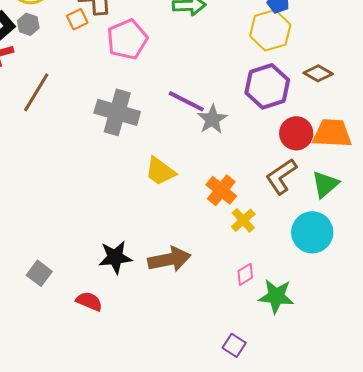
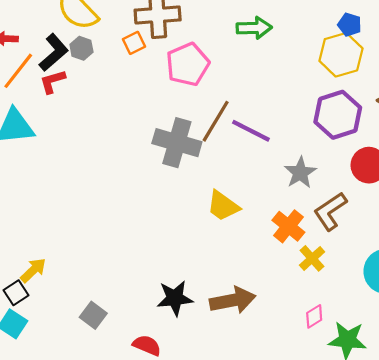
brown line: (36, 92) -> (216, 121), moved
gray star: (212, 119) -> (300, 173), moved
brown L-shape: (281, 176) -> (330, 211), moved

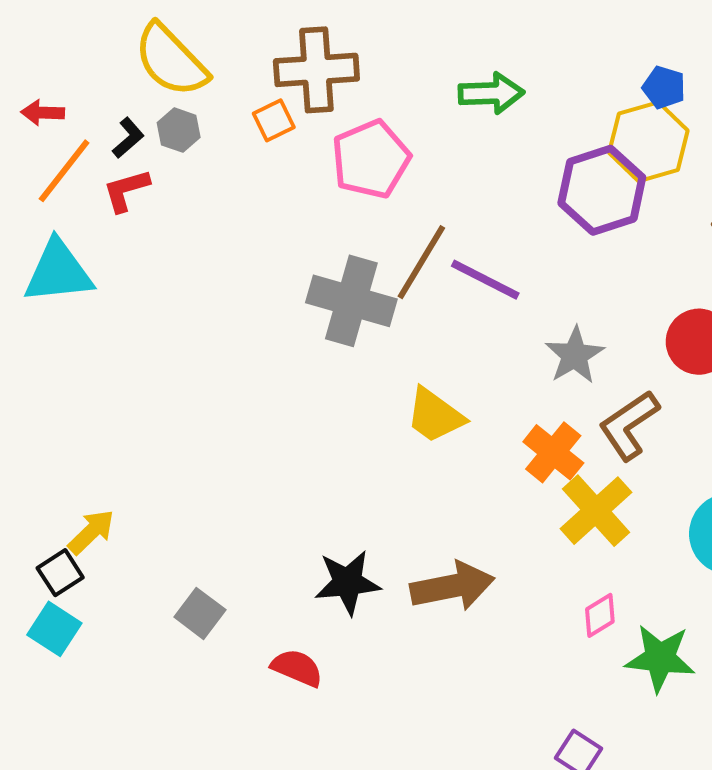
black L-shape: (54, 53) -> (128, 138), size x0.6
purple hexagon: (338, 115) -> (602, 190), moved
yellow cross: (312, 258) -> (596, 511), size x1.5

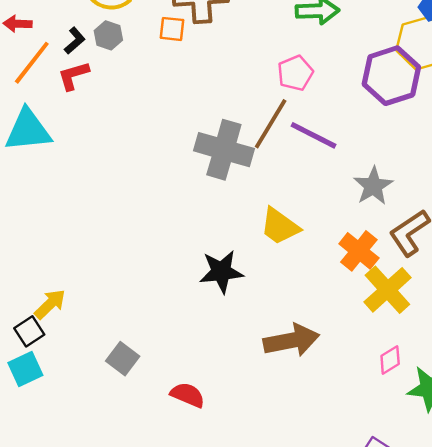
orange square: (274, 120) -> (172, 29), turned 32
pink pentagon: (371, 159) -> (295, 73), moved, size x0.7
black star: (347, 582) -> (221, 272), moved
cyan square: (54, 629) -> (25, 369), turned 32

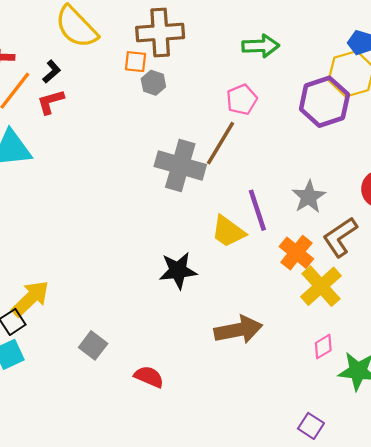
gray hexagon: (108, 35) -> (153, 83), moved
purple line: (313, 135) -> (257, 210), moved, turned 45
yellow arrow: (50, 304) -> (30, 298), size x1.4

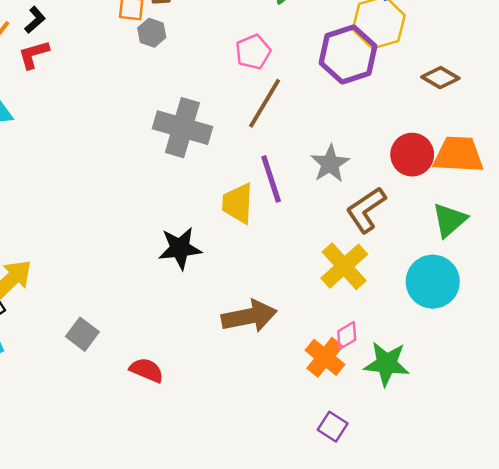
brown line: (220, 143) -> (265, 103), moved
yellow trapezoid: (228, 231) -> (238, 203), turned 57
orange cross: (296, 253) -> (325, 357), moved

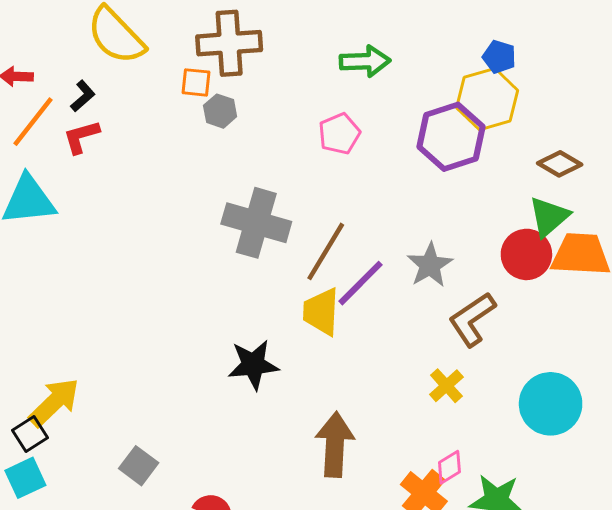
brown line: (265, 103) -> (326, 251), moved
purple line: (271, 179) -> (360, 283), turned 63
green triangle: (449, 220) -> (549, 217), moved
yellow cross: (344, 266) -> (446, 386), size x0.6
brown arrow: (249, 316) -> (335, 445), turned -76

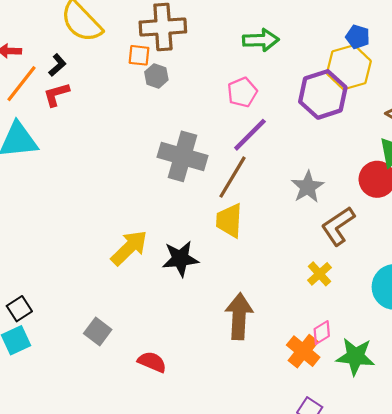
purple line: (360, 283) -> (250, 135), moved
yellow arrow: (54, 402) -> (129, 248), moved

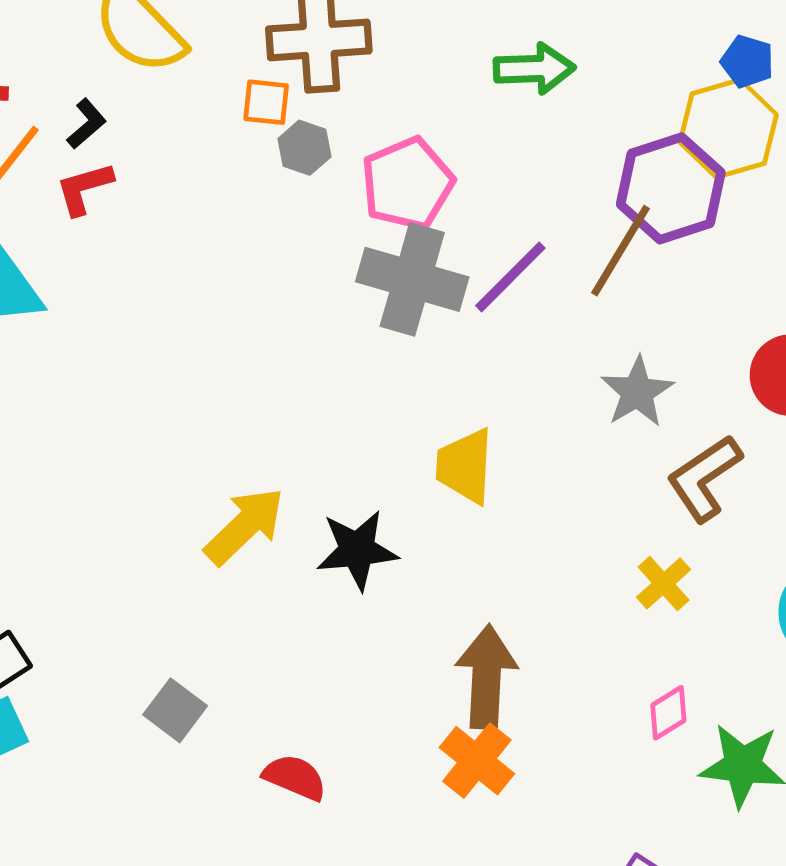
pink pentagon: (242, 92) -> (407, 184), moved, size x1.4
gray cross: (182, 156) -> (412, 279), moved
brown line: (233, 177) -> (620, 251), moved
orange cross: (303, 351) -> (477, 761), moved

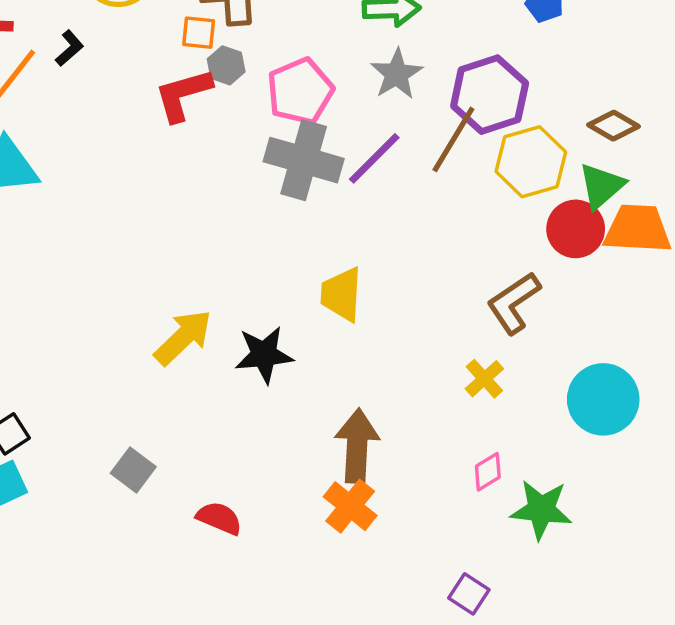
yellow hexagon: (728, 129) -> (531, 162), moved
red L-shape: (84, 188) -> (183, 95), moved, size x1.4
gray star: (637, 392) -> (397, 74), moved

